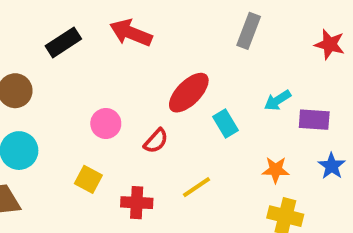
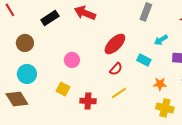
cyan arrow: (278, 100) -> (161, 40), moved
cyan rectangle: (225, 124) -> (144, 60), moved, turned -32
red semicircle: (156, 141) -> (116, 69), moved

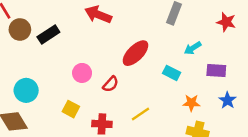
black rectangle: (50, 18) -> (48, 34), moved
brown circle: (25, 43) -> (20, 29), moved
red semicircle: (116, 69) -> (111, 84), moved

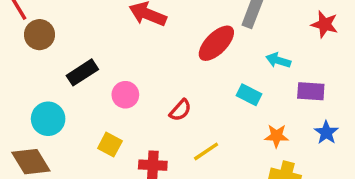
black rectangle: (48, 34) -> (82, 72), moved
cyan arrow: (193, 48) -> (278, 60), turned 49
red ellipse: (135, 53) -> (216, 43), moved
red semicircle: (111, 84) -> (180, 110), moved

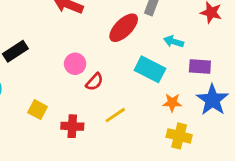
pink circle: (125, 95) -> (75, 64), moved
cyan rectangle: (249, 95) -> (150, 69), size x1.5
blue star: (326, 133) -> (212, 100), size x1.6

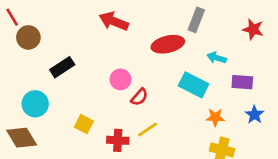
red ellipse: (124, 28) -> (168, 44), turned 32
blue star: (212, 100) -> (254, 115), size x0.6
yellow line: (115, 115) -> (148, 130), moved

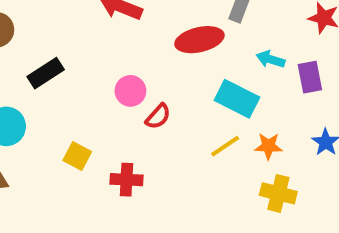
purple rectangle: (242, 82) -> (310, 77), moved, turned 75
yellow line: (148, 130) -> (225, 146), moved

